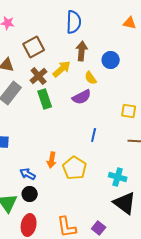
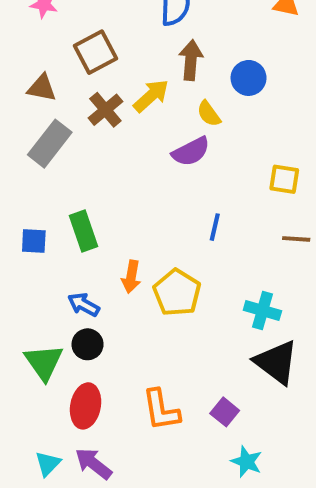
green rectangle: (45, 99) -> (84, 231), moved

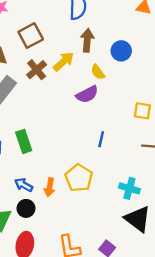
orange arrow: (131, 277) -> (50, 187), moved

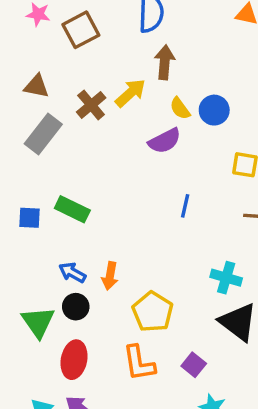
brown square: (31, 36) -> (81, 30), moved
blue circle: (121, 51) -> (214, 110), moved
green rectangle: (24, 141) -> (72, 209), turned -45
yellow pentagon: (79, 178) -> (153, 312), moved

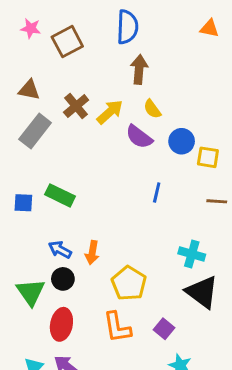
yellow arrow: (130, 93) -> (110, 112), moved
blue circle: (214, 110) -> (182, 141), moved
purple semicircle: (165, 141) -> (139, 137), turned 64

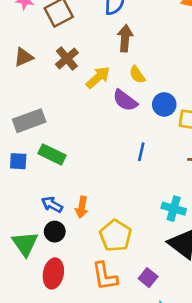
brown triangle: (29, 90) -> (24, 57), turned -35
brown cross: (76, 106) -> (67, 58), moved
gray rectangle: (35, 131) -> (29, 121), moved, turned 32

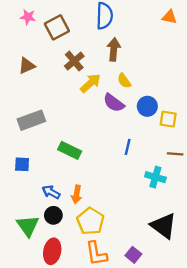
brown cross: (67, 58) -> (74, 61), moved
green rectangle: (52, 154) -> (70, 150), moved
blue square: (18, 161) -> (22, 164), moved
cyan cross: (174, 209) -> (155, 177), moved
yellow pentagon: (116, 236) -> (90, 221), moved

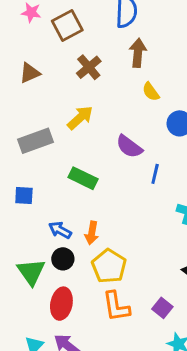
yellow arrow: (90, 83) -> (80, 118), moved
purple semicircle: (114, 103) -> (129, 146), moved

